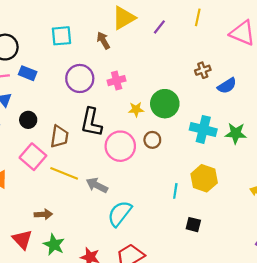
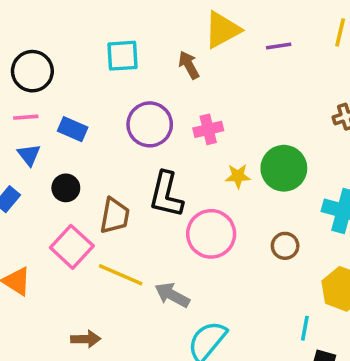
purple line: (159, 27) -> (279, 46), turned 42
blue rectangle: (28, 73) -> (73, 129), moved
brown circle: (152, 140) -> (285, 246), moved
cyan line: (175, 191) -> (305, 328), moved

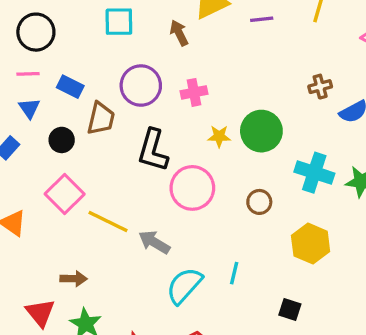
brown trapezoid: (115, 216) -> (101, 119), moved
cyan line: (305, 328) -> (234, 273), moved

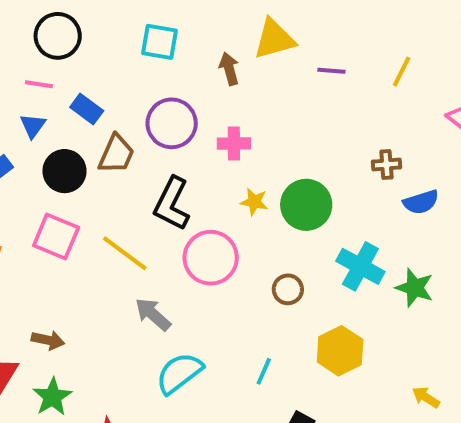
black circle: (62, 140) -> (65, 171), size x1.4
pink square: (65, 194) -> (56, 237), turned -33
yellow line: (108, 221) -> (125, 253), moved
cyan line: (234, 273) -> (264, 371), moved

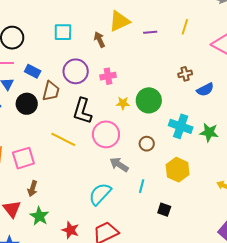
pink square: (56, 237) -> (23, 158), moved, turned -30
gray arrow: (153, 314) -> (119, 165), moved
brown arrow: (48, 340) -> (33, 189), turned 105

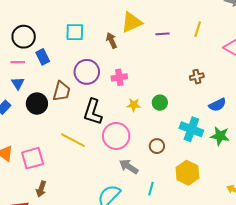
blue rectangle: (33, 71) -> (43, 57), moved, turned 35
blue semicircle: (205, 90) -> (217, 105), moved
green circle: (149, 100) -> (160, 103), size x0.6

